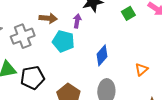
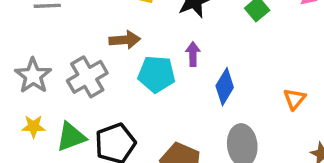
purple arrow: (77, 21) -> (193, 54), moved

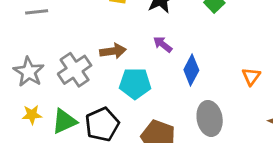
brown arrow: (125, 40) -> (113, 51), moved
purple arrow: (193, 54) -> (163, 44), turned -48
cyan pentagon: (157, 74) -> (135, 83), moved

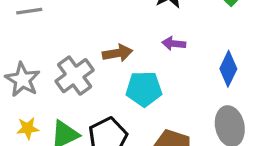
purple arrow: (163, 44) -> (174, 44), turned -30
blue diamond: (191, 70) -> (228, 69), moved

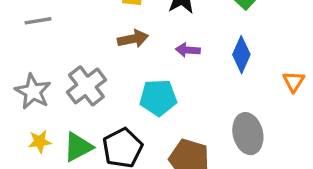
brown arrow: (117, 53) -> (133, 39), moved
blue diamond: (228, 69) -> (241, 55), moved

